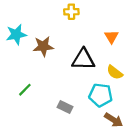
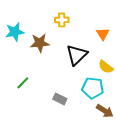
yellow cross: (71, 12) -> (62, 20), moved
black triangle: (83, 59) -> (77, 55), turned -45

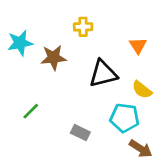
black triangle: (77, 55) -> (103, 74), turned 30

